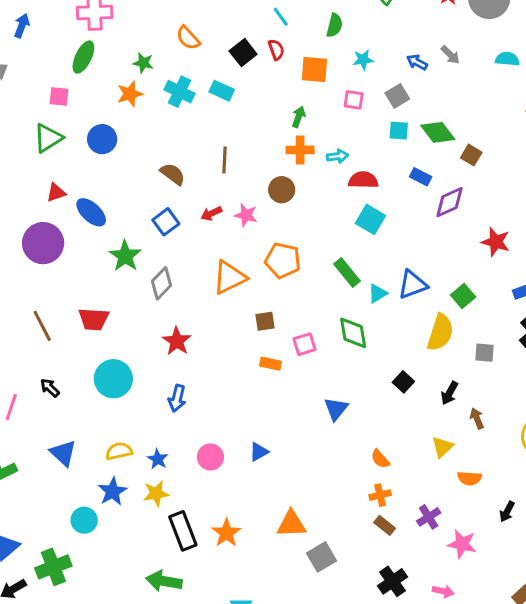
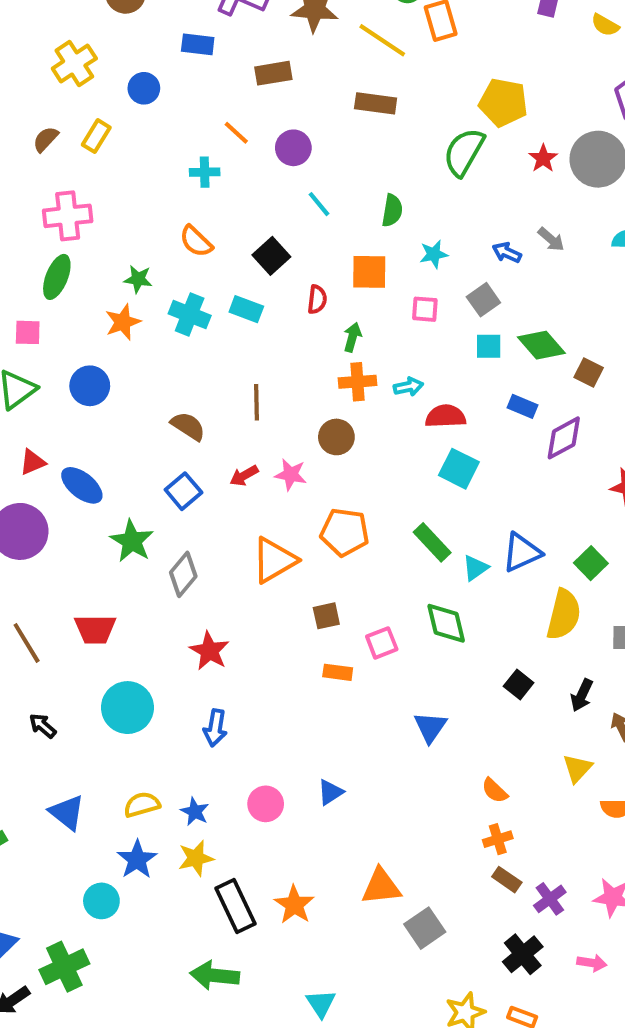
red semicircle: (276, 50) -> (317, 299), moved, turned 30
purple cross: (429, 517) -> (550, 899), moved

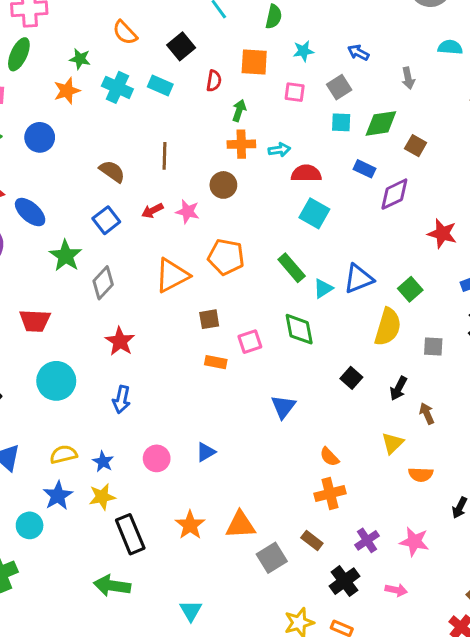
gray arrow: (551, 239) -> (408, 78), moved, turned 35
green diamond: (541, 345) -> (381, 123), turned -60
orange cross: (498, 839) -> (330, 494), size x1.4
brown rectangle: (507, 880) -> (312, 540), moved
orange star: (294, 905) -> (190, 525), moved

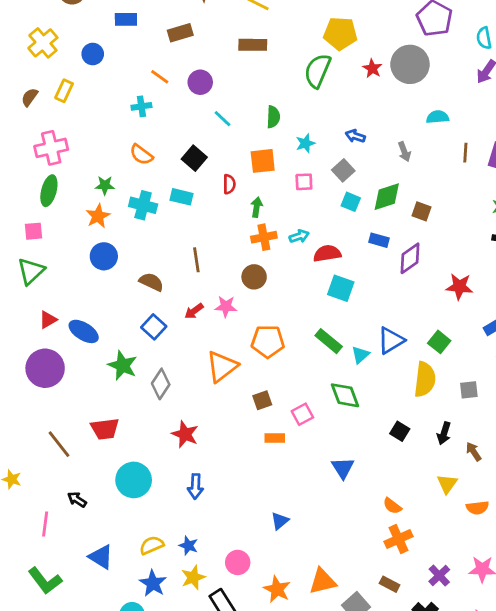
cyan square: (341, 122) -> (351, 202), turned 30
blue circle: (40, 137) -> (104, 256), moved
pink circle: (157, 458) -> (238, 562), moved

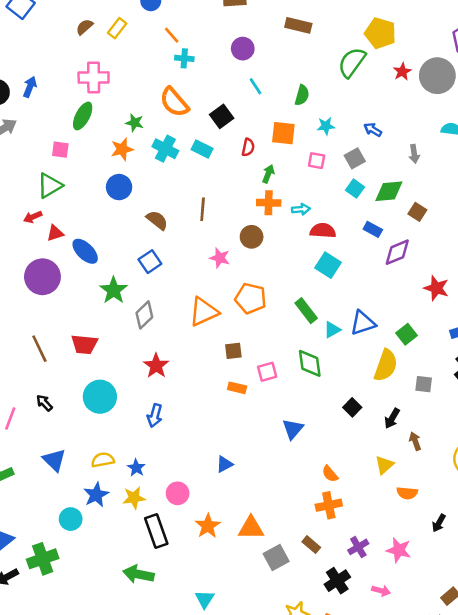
orange line: (160, 77) -> (172, 35), moved
orange semicircle: (141, 155) -> (174, 102), size x1.4
red arrow: (194, 311) -> (33, 217), moved

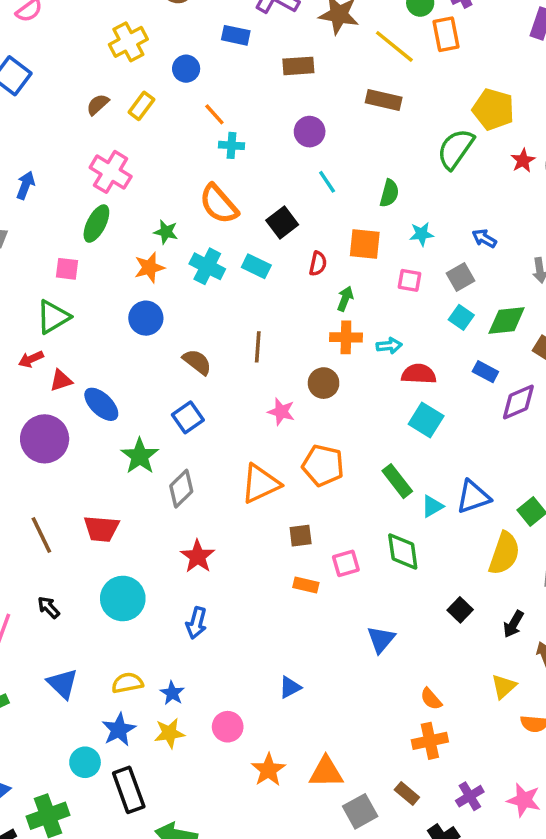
pink cross: (94, 77) -> (111, 172), turned 32
black rectangle: (156, 531) -> (129, 790), moved

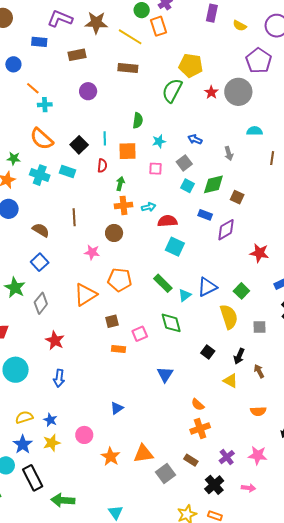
cyan line: (327, 182) -> (105, 138), moved, turned 40
yellow semicircle: (504, 553) -> (229, 317), turned -30
yellow triangle: (504, 686) -> (230, 381), moved, turned -42

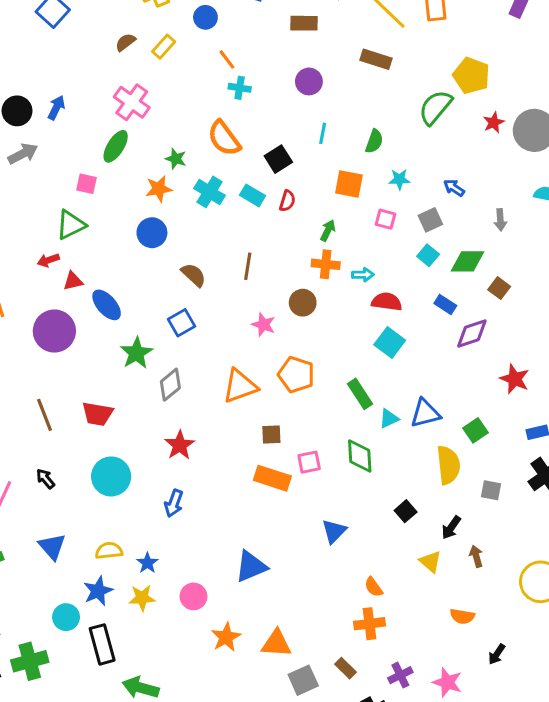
cyan line: (105, 138) -> (323, 133), moved
red semicircle: (102, 166) -> (287, 201), moved
orange rectangle: (119, 349) -> (272, 478), size x1.6
blue triangle: (117, 408) -> (251, 566), size x1.6

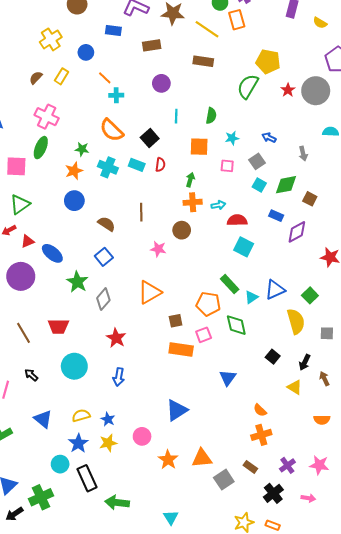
pink square: (87, 184) -> (16, 166), moved, size x1.5
orange pentagon: (296, 375) -> (208, 304), moved

